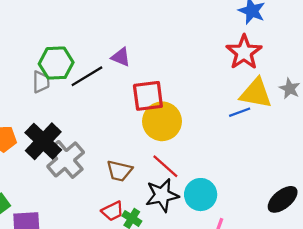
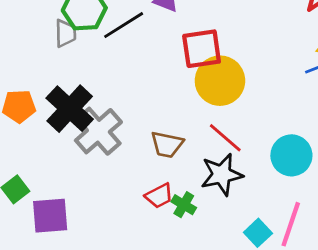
cyan circle: (201, 195) -> (291, 155), moved

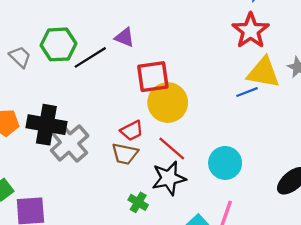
gray trapezoid: (65, 33) -> (20, 57), moved, turned -45
black cross: (70, 109) -> (46, 125), turned -33
red trapezoid: (159, 196) -> (132, 131), moved

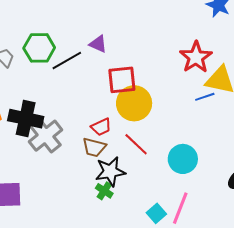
red star: (251, 31) -> (196, 57), moved
black star: (169, 178) -> (110, 172), moved

